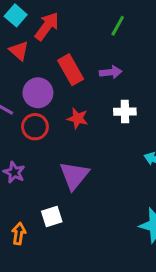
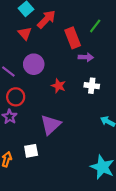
red rectangle: (71, 70) -> (73, 38), moved
red circle: (35, 127) -> (16, 97), moved

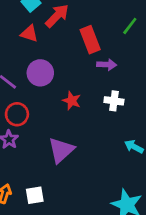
green line: (95, 26) -> (130, 26), moved
red triangle: (25, 33) -> (29, 33), turned -32
white square: (31, 151) -> (35, 195), moved

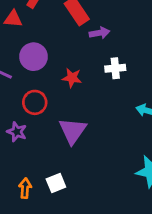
red circle: (17, 114) -> (35, 102), moved

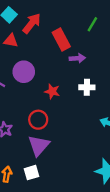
red circle: (35, 102) -> (38, 120), moved
purple triangle: (73, 131) -> (39, 145), moved

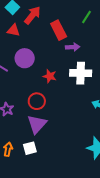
white cross: (87, 87) -> (81, 73), size x1.5

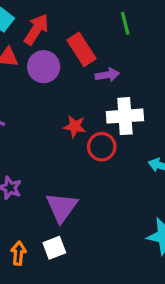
green line: (86, 17) -> (125, 23), turned -40
purple circle: (25, 58) -> (44, 67), moved
red circle: (37, 101) -> (102, 147), moved

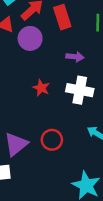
red rectangle: (82, 49) -> (62, 17), moved
red circle: (102, 147) -> (52, 140), moved

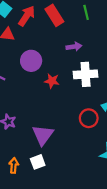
purple circle: (30, 38) -> (31, 61), moved
red circle: (52, 140) -> (89, 118), moved

